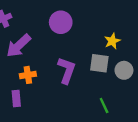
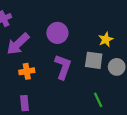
purple circle: (61, 22) -> (57, 33), moved
purple rectangle: (16, 98) -> (25, 103), moved

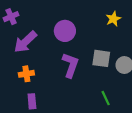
yellow star: (106, 39) -> (113, 19), moved
orange cross: (27, 71) -> (26, 74), moved

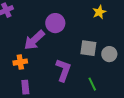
purple arrow: (25, 42) -> (34, 40), moved
purple L-shape: (70, 65) -> (63, 70), moved

